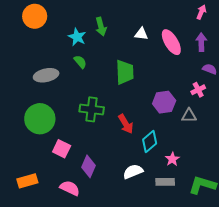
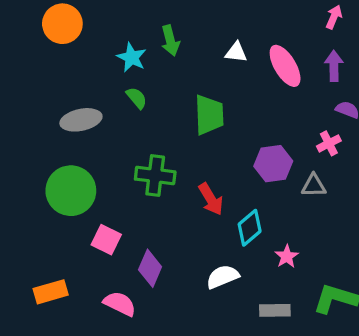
gray rectangle: (165, 182) -> (275, 310), moved

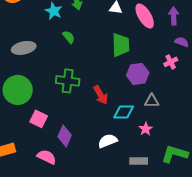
green semicircle: (137, 98) -> (69, 37), moved
green trapezoid: (209, 115) -> (121, 45), moved
gray triangle: (314, 186) -> (152, 101), moved
cyan diamond: (250, 228) -> (124, 112), turned 40

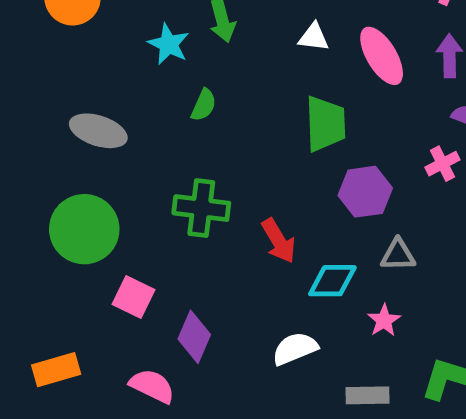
green semicircle: (69, 37) -> (204, 105), turned 64
gray ellipse: (24, 48) -> (98, 131), turned 30

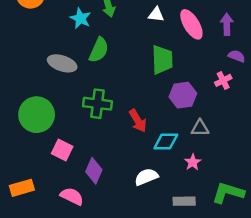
green semicircle: (204, 105) -> (99, 50), size x1.5
gray ellipse: (98, 131) -> (62, 63), moved

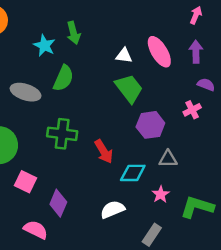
white triangle: (156, 15) -> (124, 56), moved
green trapezoid: (162, 60) -> (129, 88), turned -36
green L-shape: (228, 193) -> (197, 207), moved
gray rectangle: (184, 201) -> (152, 235), turned -55

